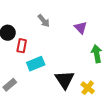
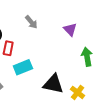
black triangle: (65, 80) -> (53, 84), turned -45

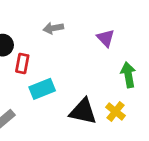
gray arrow: (31, 22) -> (53, 28), turned 120
yellow cross: (78, 92) -> (116, 111), moved

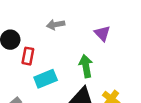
green arrow: (128, 75) -> (86, 66), moved

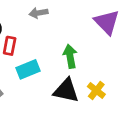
purple triangle: (102, 33) -> (107, 22), moved, size x1.5

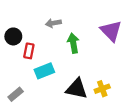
green arrow: (70, 56) -> (73, 43), moved
yellow cross: (96, 90) -> (102, 89), turned 32

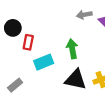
gray arrow: (53, 23) -> (84, 15), moved
green arrow: (73, 43) -> (72, 49), moved

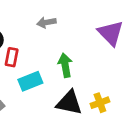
gray arrow: (84, 15) -> (46, 22), moved

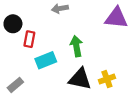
purple triangle: (111, 33) -> (116, 18), turned -40

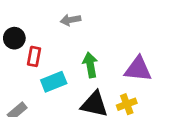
purple triangle: (116, 18) -> (138, 69), moved

